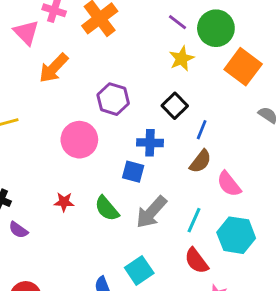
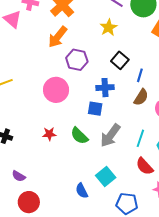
yellow star: (182, 59) -> (109, 28), moved
orange arrow: (54, 68) -> (58, 37), moved
purple semicircle: (18, 230) -> (19, 176), moved

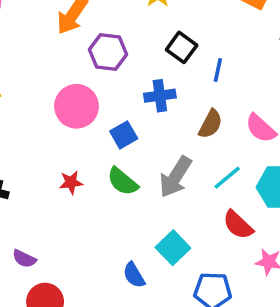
brown semicircle: (141, 97) -> (210, 124), moved
blue square: (95, 109) -> (124, 135), moved, turned -35
cyan line: (140, 138) -> (227, 178), turned 36

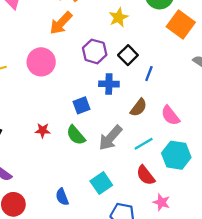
purple hexagon: (108, 52) -> (95, 51), moved
pink circle: (76, 106) -> (41, 62), moved
blue semicircle: (134, 275) -> (62, 197), moved

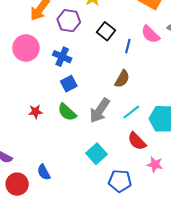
purple hexagon: (95, 51) -> (69, 21), moved
blue cross: (109, 84) -> (62, 57), moved, turned 30
pink semicircle: (170, 116) -> (150, 34), moved
blue semicircle: (62, 197) -> (44, 172), moved

